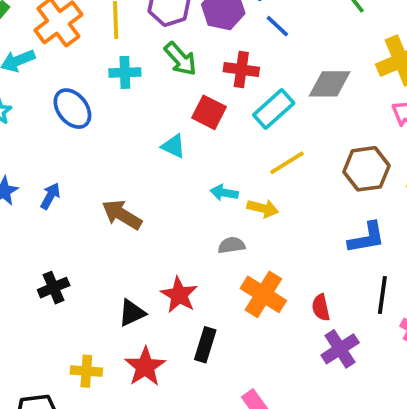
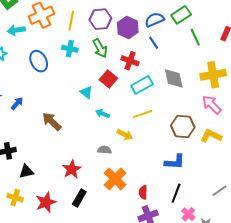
gray diamond: (330, 84) -> (174, 78), turned 65
cyan arrow: (224, 193) -> (102, 114), moved
black triangle: (132, 313) -> (26, 171), moved

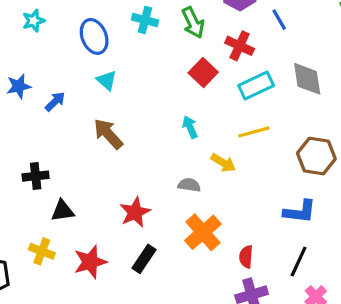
cyan triangle: (86, 92) -> (107, 80), moved
cyan arrow: (102, 114) -> (190, 127), turned 40

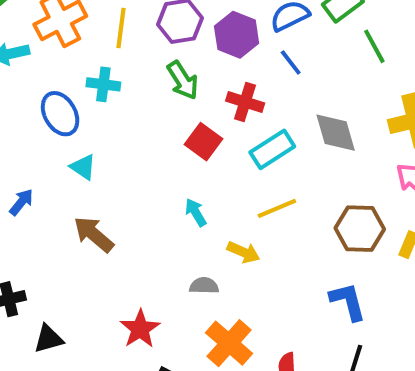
cyan cross: (145, 20) -> (103, 84), moved
blue L-shape: (300, 212) -> (348, 301), turned -104

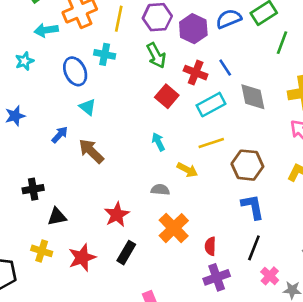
green line: (374, 46) -> (282, 43), turned 45
blue line: (291, 63) -> (225, 68), moved
blue arrow: (21, 202) -> (60, 135), moved
brown hexagon: (360, 229) -> (247, 165), moved

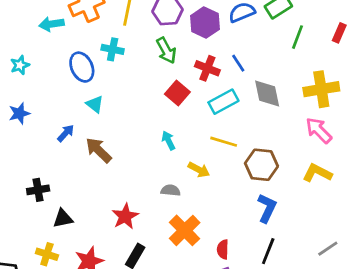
cyan star: (24, 61) -> (20, 65), moved
yellow line: (211, 143) -> (224, 142), turned 35
blue L-shape: (253, 207) -> (267, 208), turned 36

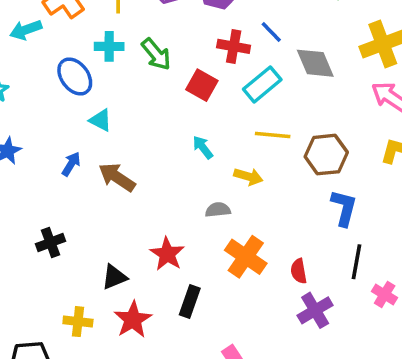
green arrow: (166, 50) -> (156, 54), moved
black triangle: (63, 218) -> (114, 277), moved

